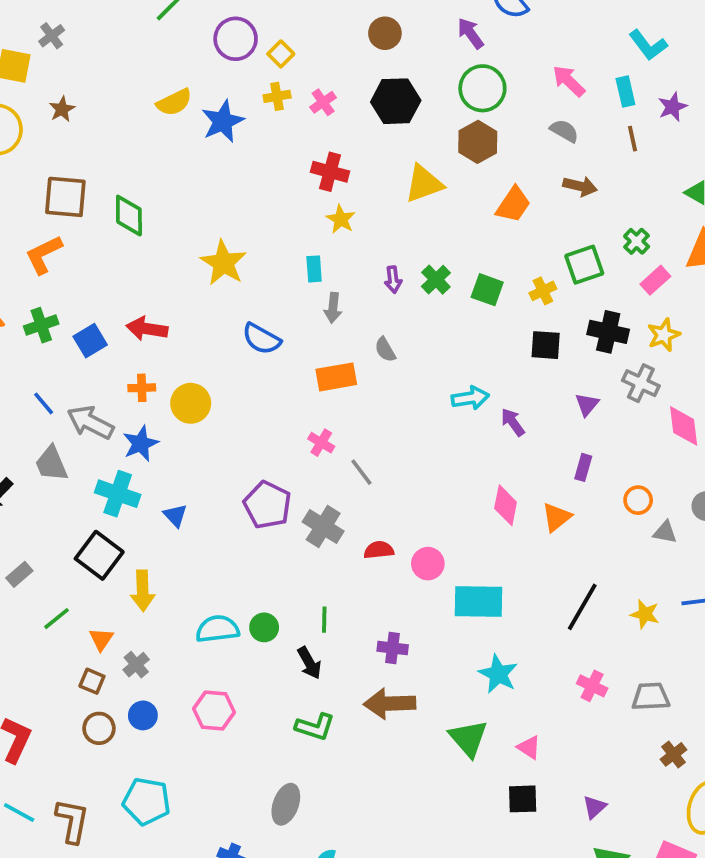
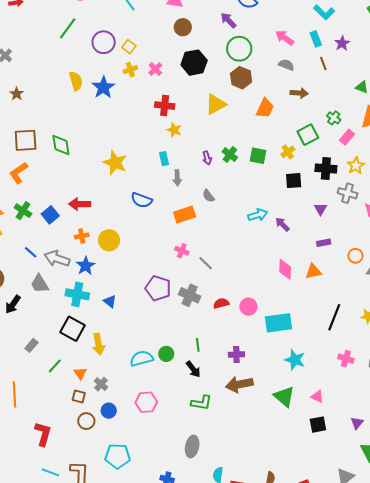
yellow semicircle: (174, 102) -> (76, 81), turned -72
green cross: (41, 325) -> (23, 211), turned -30
purple rectangle: (583, 467) -> (324, 243), turned 72
orange triangle: (557, 517) -> (313, 271), turned 36

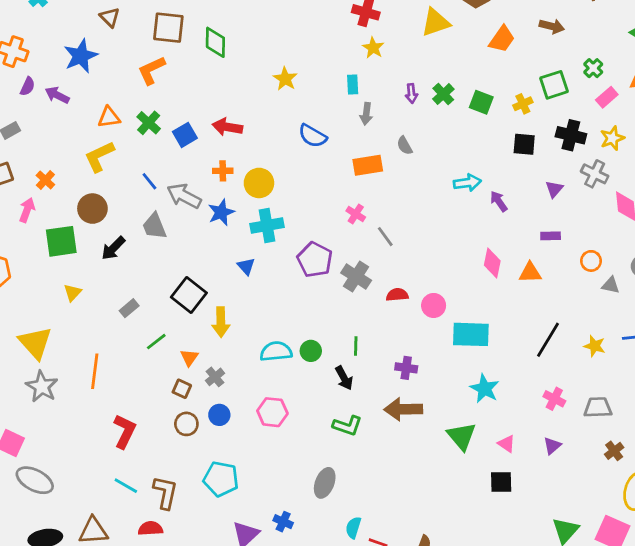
yellow star: (115, 163) -> (285, 79), size x0.7
cyan cross: (77, 294) -> (267, 225), moved, turned -30
purple triangle: (357, 423) -> (552, 446), moved

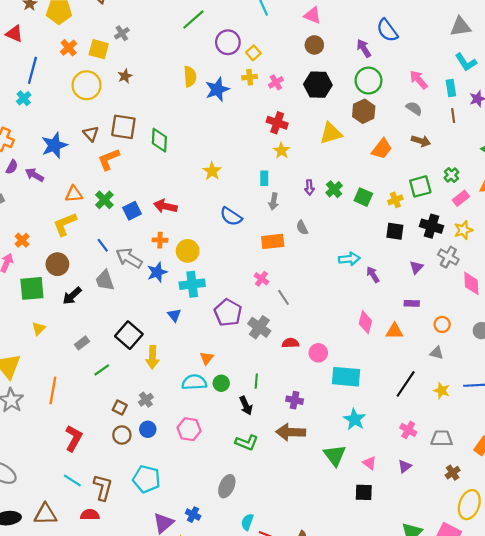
brown triangle: (110, 17) -> (91, 134), moved
gray triangle: (611, 285) -> (437, 353), moved
orange triangle: (189, 358) -> (207, 358), moved

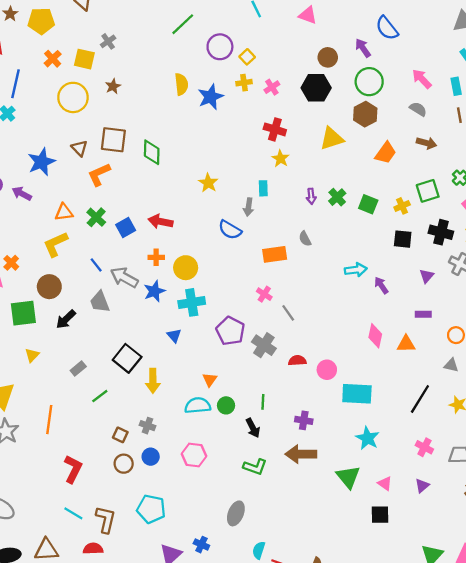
brown circle: (314, 45) -> (328, 57), moved
gray arrow: (274, 201) -> (249, 207), moved
gray cross: (146, 400) -> (147, 426), turned -32

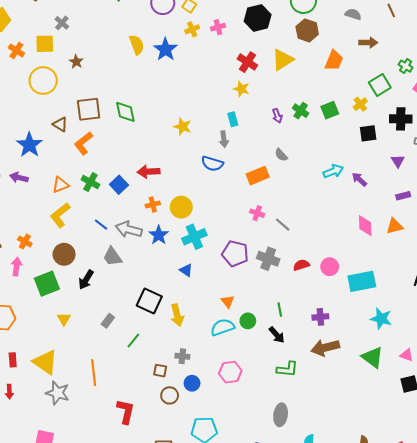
pink cross: (272, 87) -> (218, 27), turned 32
red cross: (275, 129) -> (247, 62), moved, turned 30
green square: (368, 204) -> (330, 110), turned -30

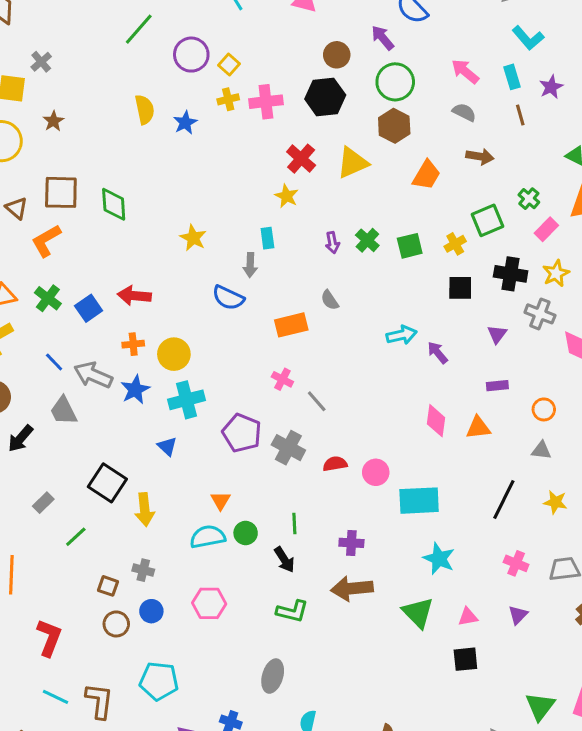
pink cross: (218, 27) -> (266, 102), size x1.5
blue star: (165, 49) -> (185, 123), size x0.7
pink triangle: (407, 355) -> (468, 617), turned -40

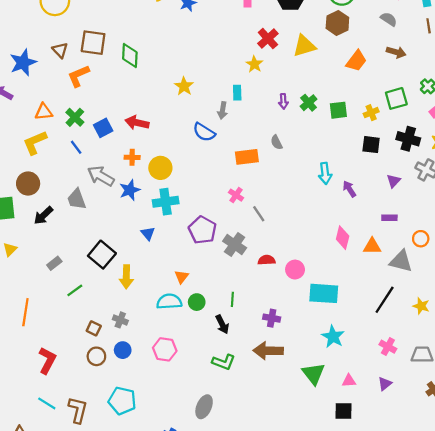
cyan arrow: (402, 335) -> (325, 173), turned 90
blue line: (54, 362) -> (76, 147), moved
gray triangle: (541, 450) -> (401, 261), moved, size x1.6

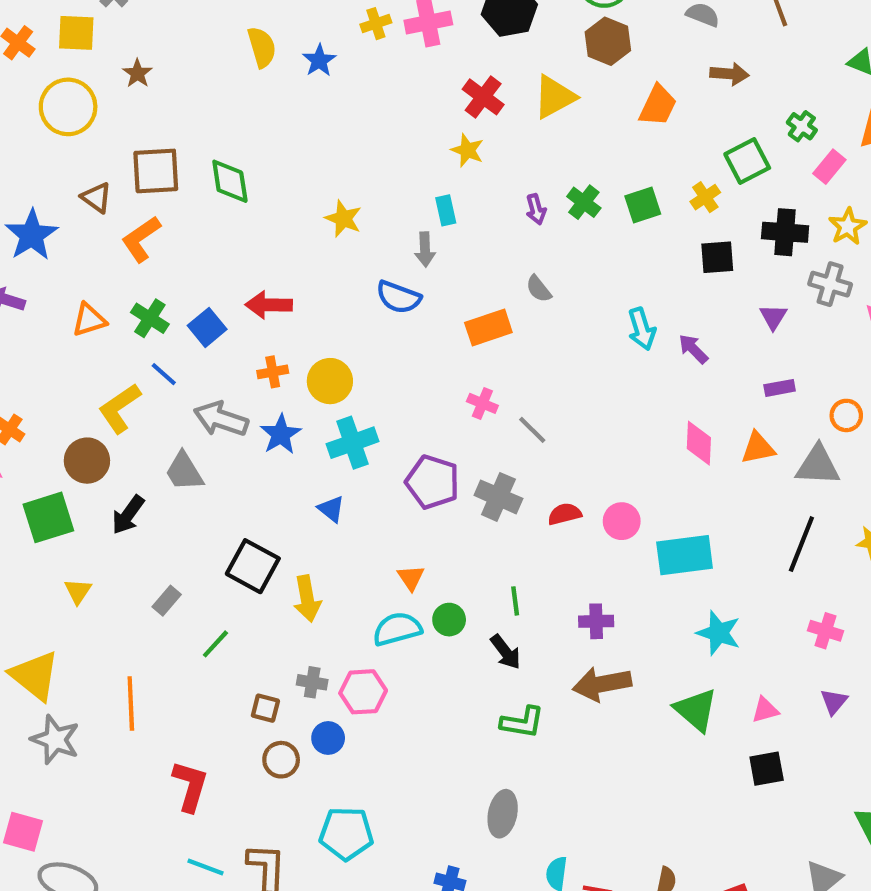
yellow L-shape: (35, 143) -> (120, 408), moved
pink hexagon: (165, 349) -> (363, 692), moved

